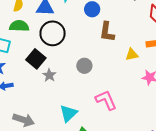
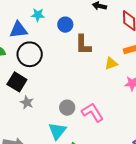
gray circle: (84, 66) -> (67, 108), moved
gray star: (49, 75) -> (27, 102), moved

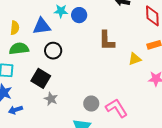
blue circle: (65, 25) -> (79, 15), moved
black circle: (30, 54) -> (53, 51), size x0.7

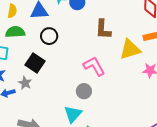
yellow triangle: (135, 59) -> (130, 49), size x1.6
gray star: (51, 99) -> (25, 83), moved
pink L-shape: (117, 108) -> (94, 66), moved

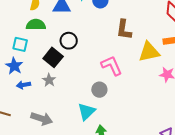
black circle: (49, 36) -> (69, 41), moved
gray star: (25, 83) -> (49, 80), moved

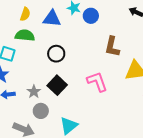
black square: (53, 57) -> (57, 85), moved
gray circle: (99, 90) -> (41, 111), moved

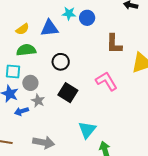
yellow semicircle: (25, 14) -> (22, 29), turned 48
gray star: (34, 92) -> (38, 101), moved
gray circle: (41, 111) -> (30, 83), moved

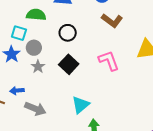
brown L-shape: (114, 44) -> (112, 21), moved, turned -65
blue arrow: (21, 111) -> (17, 91), moved

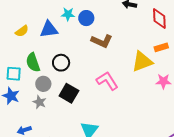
green semicircle: (36, 15) -> (33, 62), moved, turned -102
gray circle: (34, 48) -> (43, 84), moved

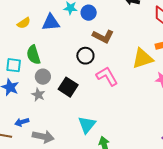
black circle: (61, 63) -> (85, 56), moved

